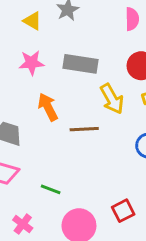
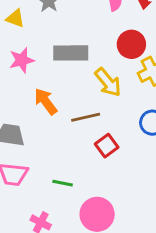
red square: (123, 211) -> (107, 146), moved

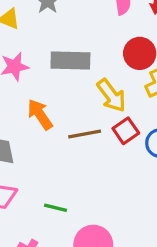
red square: (107, 146) -> (126, 131), moved

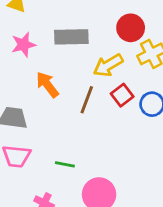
yellow arrow: (111, 95) -> (108, 65), turned 100
brown line: (85, 134) -> (87, 100), turned -56

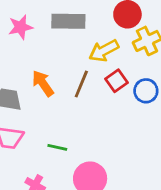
orange arrow: (47, 85) -> (43, 83), moved

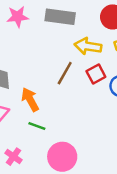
yellow arrow: (104, 51) -> (88, 46), turned 30
orange arrow: (43, 83) -> (30, 100), moved

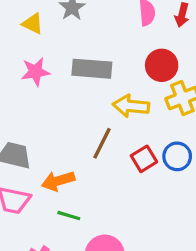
red square: (96, 74) -> (144, 159), moved
orange arrow: (30, 100) -> (58, 181), turned -75

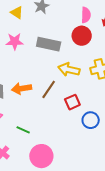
red circle: (162, 65) -> (82, 36), moved
blue circle: (177, 156) -> (91, 120), moved
orange arrow: (58, 181) -> (22, 89), moved

